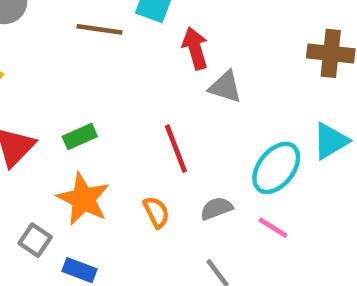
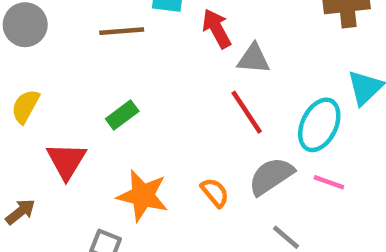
green rectangle: (80, 137) -> (122, 115), moved
red line: (176, 149) -> (247, 112), moved
gray semicircle: (216, 208) -> (271, 176), size x1.5

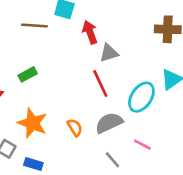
gray triangle: (254, 59) -> (109, 53), turned -30
pink line: (329, 182) -> (142, 145), moved

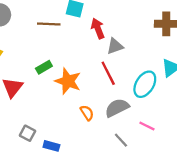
orange star: (33, 123) -> (68, 81), moved

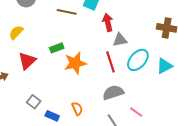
orange star: (68, 81) -> (75, 63), turned 30
cyan ellipse: (145, 84) -> (138, 60), moved
orange semicircle: (87, 113) -> (77, 109), moved

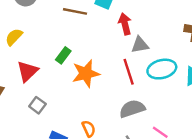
green rectangle: (57, 48) -> (63, 55), turned -32
cyan ellipse: (138, 60) -> (162, 69), turned 35
gray square: (34, 102) -> (37, 105), moved

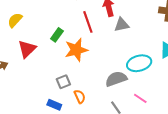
cyan ellipse: (162, 69) -> (139, 63), moved
red line: (129, 72) -> (88, 22), moved
gray square: (37, 105) -> (63, 82), moved, turned 32

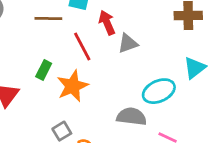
gray semicircle: (116, 79) -> (131, 117), turned 35

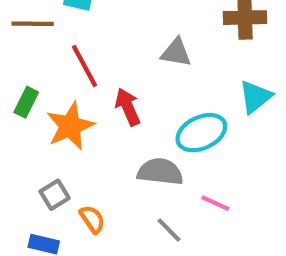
red arrow: (107, 23) -> (128, 107), moved
gray triangle: (128, 43) -> (176, 52), moved, turned 30

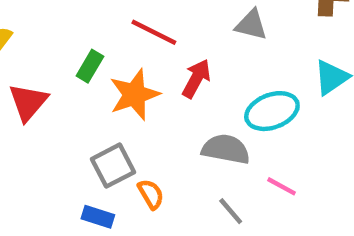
red line: (84, 66) -> (154, 32), turned -39
red arrow: (128, 107) -> (196, 78), turned 48
gray square: (55, 195) -> (113, 166), size x1.4

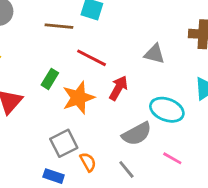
cyan ellipse: (272, 111) -> (167, 110), turned 40
gray semicircle: (226, 149) -> (137, 134), turned 140
gray line: (231, 211) -> (126, 169), moved

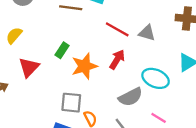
red line: (92, 58) -> (117, 29), moved
gray square: (64, 143) -> (71, 103), turned 30

